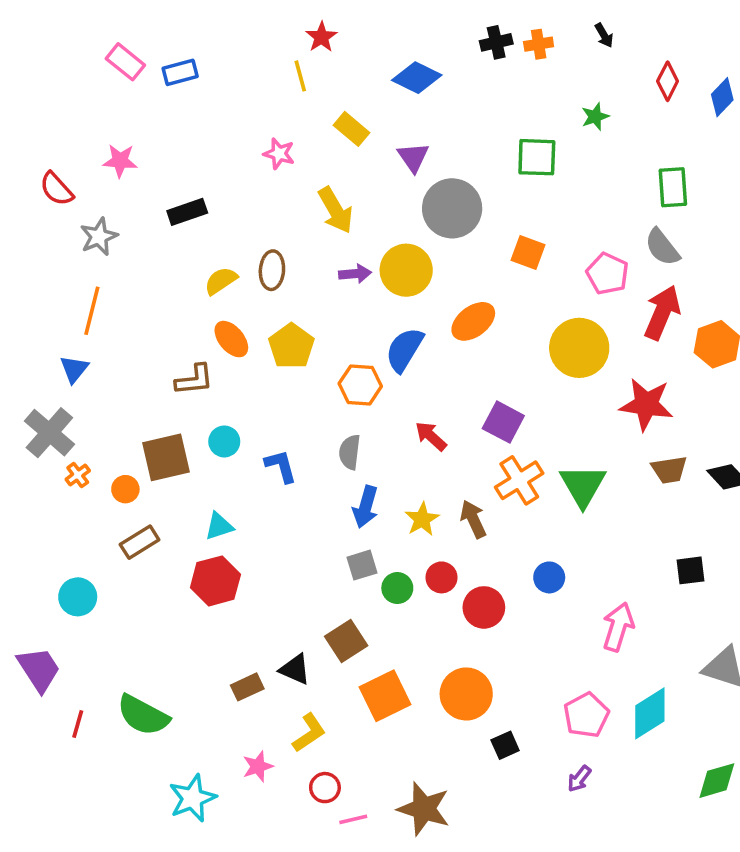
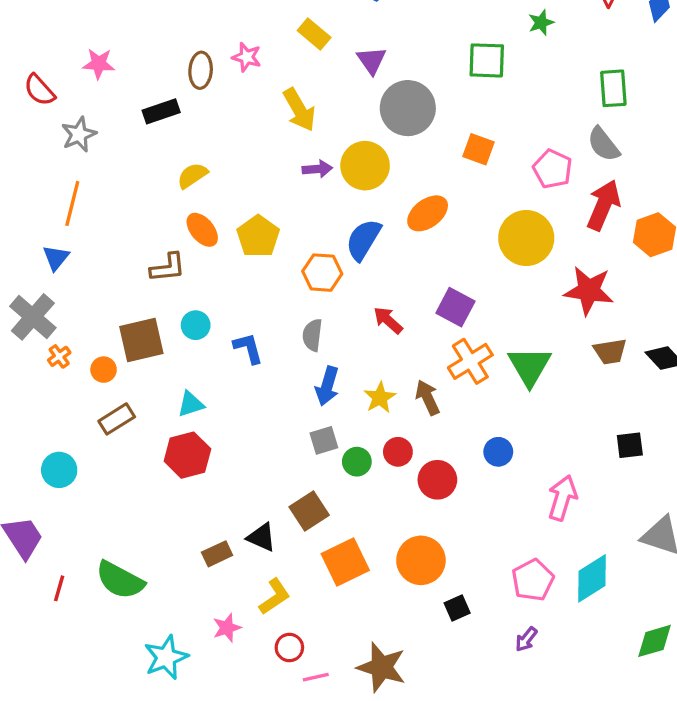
brown ellipse: (272, 270) -> (201, 70), moved

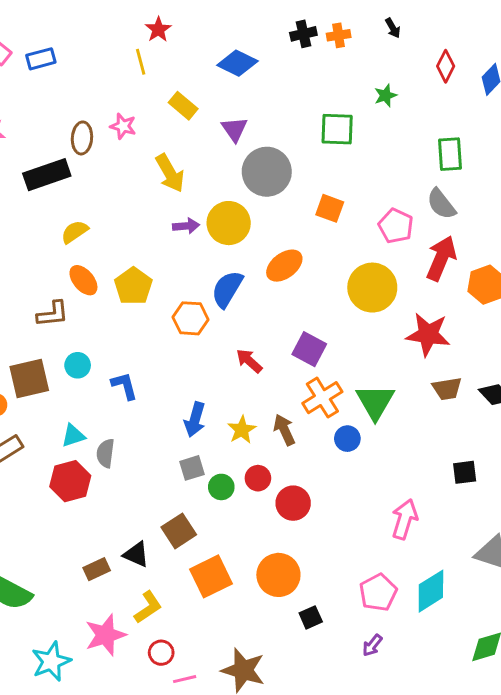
black rectangle: (161, 111) -> (47, 175), size x1.4
gray semicircle: (312, 335) -> (105, 453), moved
blue circle: (498, 452) -> (347, 439), moved
pink star: (227, 628) -> (105, 635), size x1.6

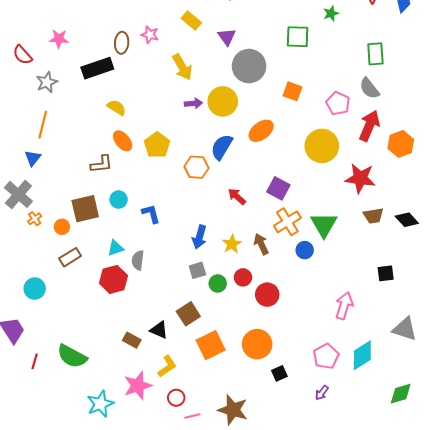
yellow semicircle: (75, 232) -> (117, 107), turned 66
brown rectangle: (97, 569) -> (132, 340), turned 54

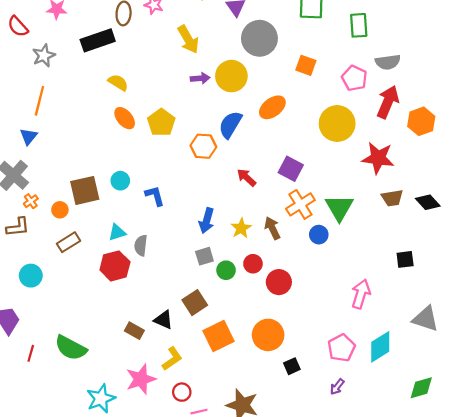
green rectangle: (375, 54) -> (359, 25), moved
gray semicircle: (369, 88) -> (388, 62), turned -60
brown L-shape: (101, 164) -> (18, 227), moved

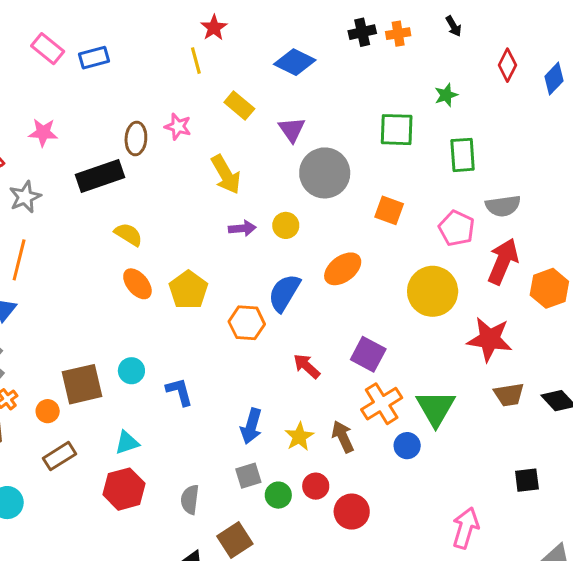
yellow circle: (231, 76) -> (286, 225), size x0.6
gray semicircle: (141, 245) -> (190, 500), moved

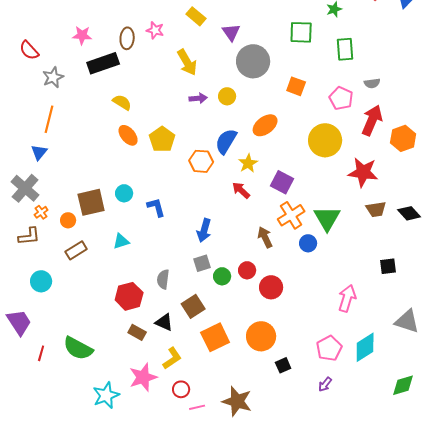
pink star: (43, 133) -> (82, 35), moved
gray semicircle: (503, 206) -> (372, 83), size x0.7
yellow star: (299, 437) -> (248, 163), moved
red hexagon: (124, 489) -> (129, 296), moved

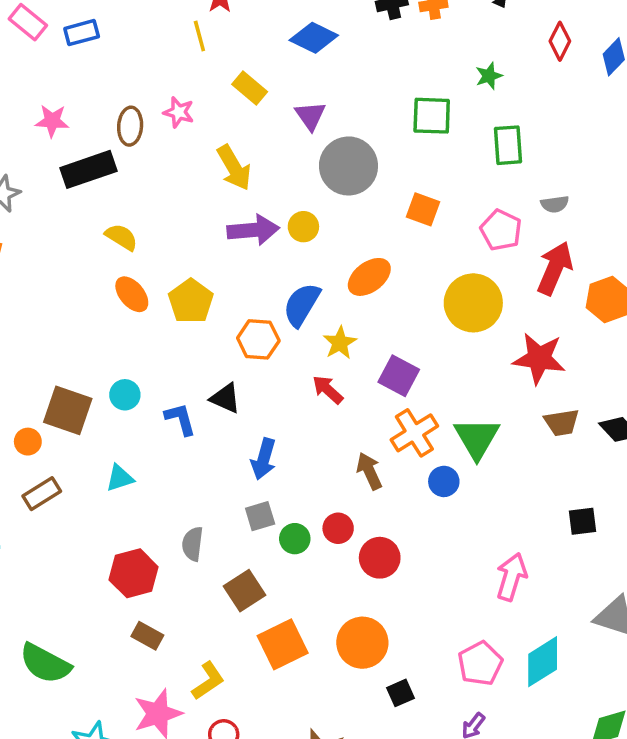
purple arrow: (198, 98) -> (253, 230), size x1.6
brown square: (91, 202) -> (68, 410), turned 32
black triangle: (164, 322) -> (225, 398), moved

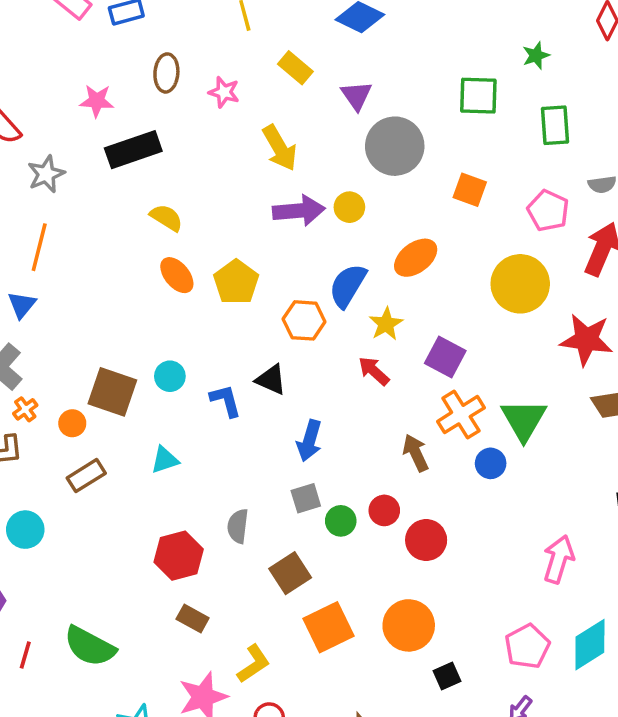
brown ellipse: (130, 126) -> (166, 73), moved

